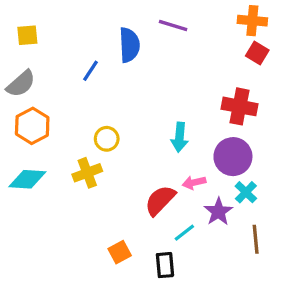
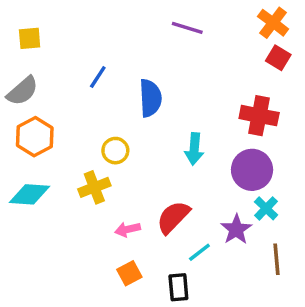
orange cross: (252, 21) -> (273, 23), turned 32
blue semicircle: (129, 45) -> (150, 98), moved
pink arrow: (194, 183) -> (128, 229), moved

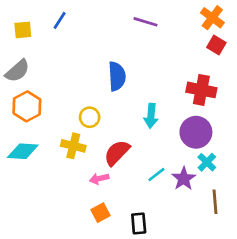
blue line: (98, 77) -> (60, 20), moved
yellow cross: (94, 187) -> (73, 146), turned 35
red semicircle: (173, 217) -> (117, 153), moved
cyan line: (199, 252) -> (156, 174), moved

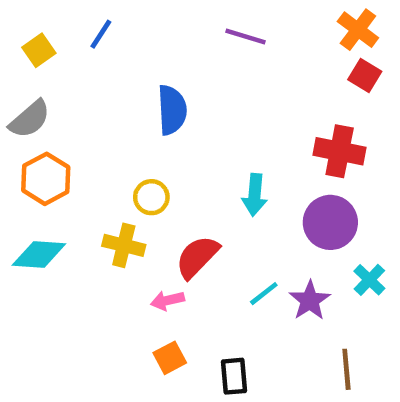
yellow square: (23, 30) -> (39, 50), turned -30
blue semicircle: (117, 76) -> (172, 110), moved
cyan cross: (207, 162) -> (369, 280), moved
brown line: (215, 202) -> (346, 369), moved

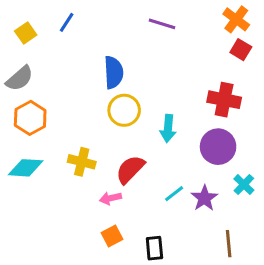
yellow circle: (151, 197) -> (124, 110), moved, size x1.4

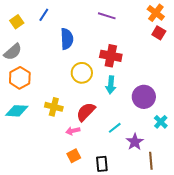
blue semicircle: (114, 72) -> (67, 39), moved
red cross: (224, 100) -> (111, 56), moved
purple star: (204, 198) -> (135, 142), moved

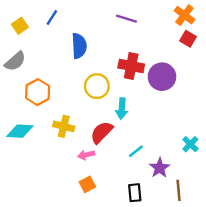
orange hexagon: (20, 78) -> (38, 92), moved
cyan arrow: (111, 85) -> (122, 109), moved
purple circle: (144, 97) -> (162, 77), moved
black rectangle: (102, 164) -> (135, 193), moved

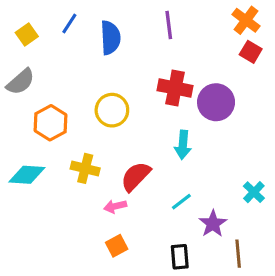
purple line: (126, 19) -> (169, 25), turned 66
blue semicircle: (79, 46) -> (110, 38), moved
yellow circle: (97, 86) -> (112, 110), moved
cyan arrow: (122, 109) -> (183, 145), moved

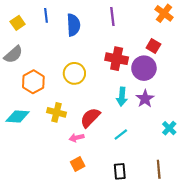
blue line: (69, 23) -> (46, 15), turned -40
red square: (251, 52) -> (153, 46), moved
purple star: (213, 224) -> (145, 99), moved

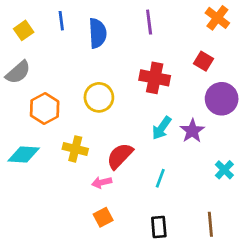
purple circle: (144, 68) -> (222, 99), moved
cyan arrow: (122, 97) -> (162, 128), turned 30
cyan line: (121, 134) -> (160, 178), turned -32

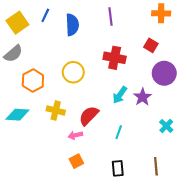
orange cross: (217, 18) -> (161, 13), turned -36
blue line: (61, 21) -> (45, 15), turned 32
yellow square: (24, 30) -> (17, 23), size x1.5

